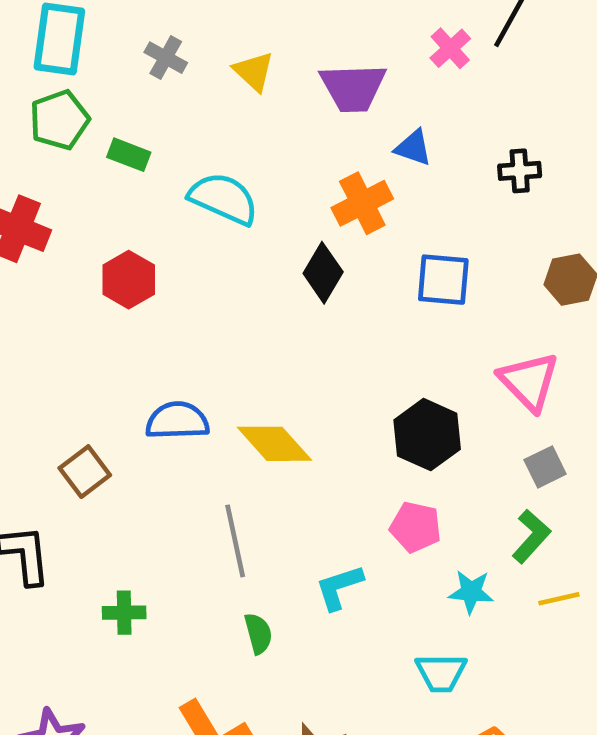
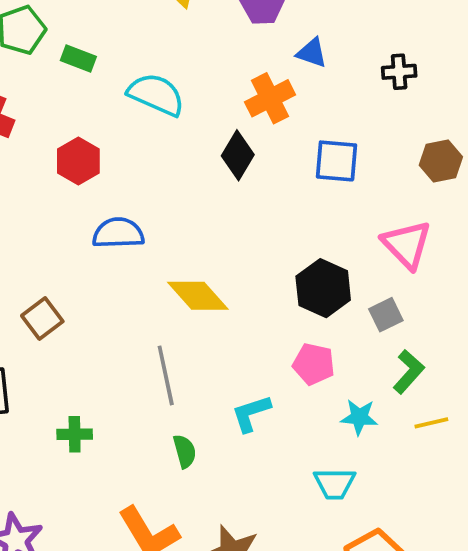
blue semicircle: (177, 421) -> (118, 233), moved
gray square: (545, 467) -> (386, 315), moved

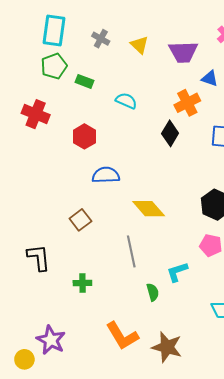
cyan semicircle: (156, 95) -> (126, 101), size x0.7
brown square: (42, 318) -> (80, 220), moved
green semicircle: (185, 451) -> (153, 292), moved

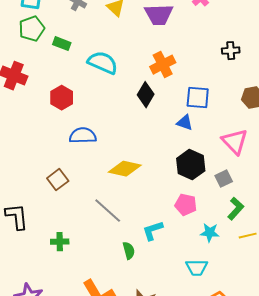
blue triangle: (210, 78) -> (185, 123), moved
cyan semicircle: (126, 101) -> (103, 63), size x1.4
yellow diamond: (149, 209) -> (125, 169), turned -36
gray line: (131, 251) -> (108, 211), turned -36

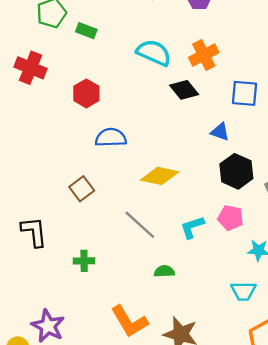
cyan semicircle: (103, 63) -> (154, 53), moved
black diamond: (146, 95) -> (184, 90), turned -70
blue triangle: (185, 123) -> (220, 132), moved
cyan L-shape: (153, 231) -> (192, 227), moved
green semicircle: (129, 251) -> (164, 271), turned -78

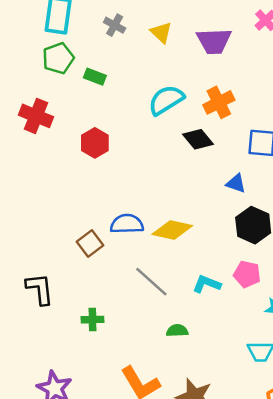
cyan semicircle: (154, 53) -> (166, 100), turned -56
blue semicircle: (111, 138) -> (127, 224), moved
cyan L-shape: (192, 227) -> (207, 284), turned 40

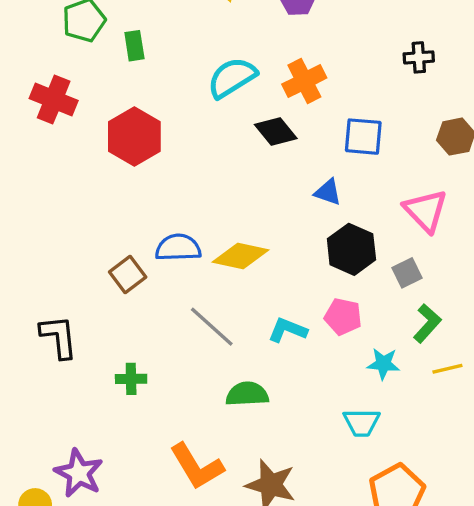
green rectangle: (95, 77) -> (134, 46), turned 60
red hexagon: (95, 143) -> (134, 137), size x1.4
green semicircle: (177, 331) -> (247, 394), size x1.4

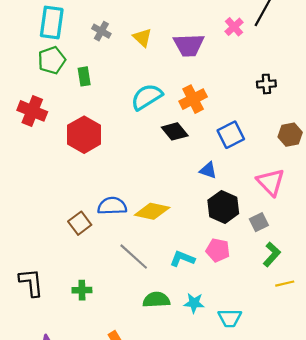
blue square: (363, 137) -> (231, 135), turned -32
black L-shape: (59, 337) -> (31, 282), moved
cyan star: (383, 364) -> (194, 303), moved

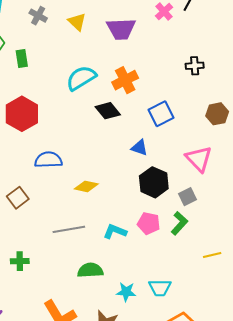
blue semicircle: (112, 206) -> (48, 160), moved
yellow diamond: (152, 211) -> (86, 186), size x0.7
green L-shape: (272, 254) -> (179, 223), moved
gray line: (134, 257) -> (69, 229), turned -52
cyan star: (194, 303) -> (126, 292), moved

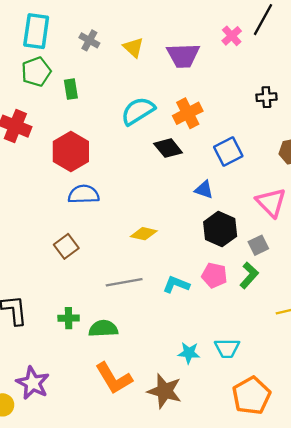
blue semicircle: (48, 160) -> (84, 194), moved
green semicircle: (90, 270) -> (103, 329), moved

